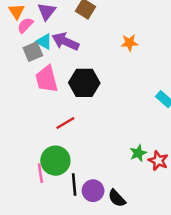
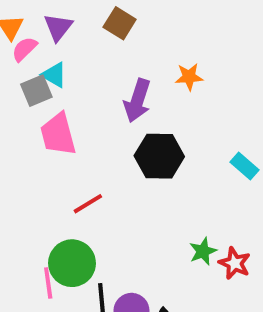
purple arrow: (65, 42) -> (137, 101), moved, turned -96
black hexagon: (84, 83) -> (159, 156), moved

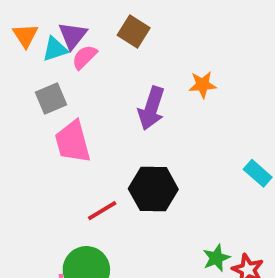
pink semicircle: (24, 49) -> (84, 57), moved
cyan triangle: (54, 75) -> (55, 49), moved, turned -48
black hexagon: (159, 156) -> (153, 189), moved

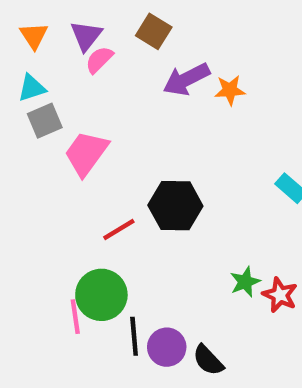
cyan triangle: (55, 49) -> (32, 88), moved
gray square: (51, 98) -> (45, 121), moved
purple arrow: (151, 108) -> (186, 79), moved, turned 45
pink trapezoid: (73, 142) -> (86, 153), turned 51

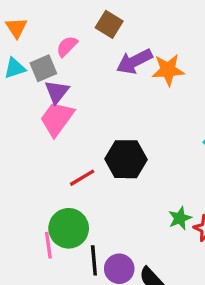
purple triangle: (86, 36) -> (57, 92), moved
orange star: (230, 90) -> (168, 70), size x1.4
gray square: (45, 121) -> (43, 68), moved

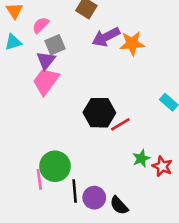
pink semicircle: (67, 46) -> (41, 25), moved
gray square: (43, 68) -> (55, 45), moved
red line: (82, 178) -> (120, 124), moved

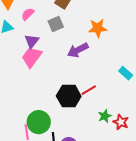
purple arrow: (106, 37) -> (78, 50), moved
gray square: (55, 45) -> (56, 24), moved
black hexagon: (99, 113) -> (69, 96), moved

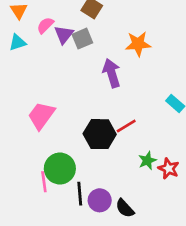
purple triangle: (32, 41) -> (64, 35), moved
purple arrow: (78, 50) -> (112, 73), turned 100
pink trapezoid: (32, 57) -> (41, 115), moved

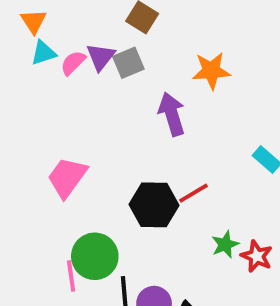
pink semicircle: (45, 25) -> (73, 63), moved
cyan triangle: (17, 43) -> (43, 53), moved

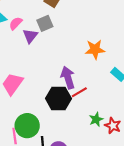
purple triangle: (101, 57) -> (30, 36), moved
orange star: (211, 71) -> (95, 49), moved
purple arrow: (172, 114) -> (68, 78), moved

